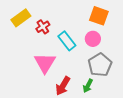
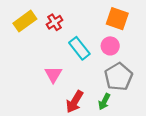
red cross: (43, 27) -> (54, 22), moved
pink triangle: (45, 63) -> (53, 74), size x0.7

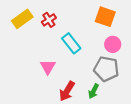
pink circle: (110, 46) -> (113, 44), moved
gray pentagon: (118, 77) -> (106, 69), turned -30

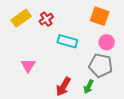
cyan rectangle: (71, 43) -> (67, 41), turned -36
pink triangle: (48, 67) -> (28, 65), moved

